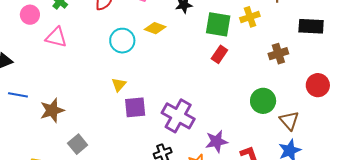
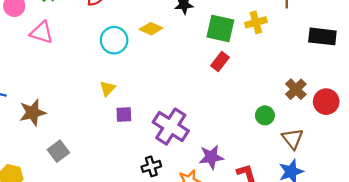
brown cross: (278, 54) -> (296, 89), moved, turned -30
green circle: (263, 101) -> (265, 115), size x0.7
purple square: (135, 107) -> (124, 114), size x0.7

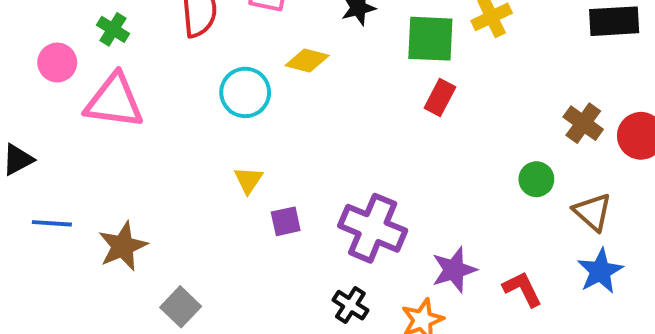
pink triangle: (42, 32) -> (114, 101), size x1.4
black cross: (151, 166) -> (350, 305), turned -30

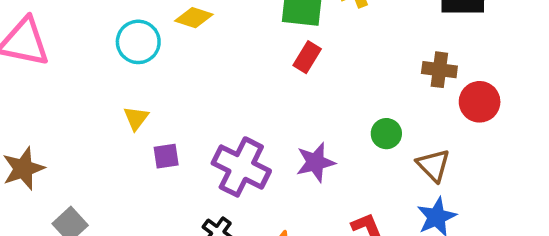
brown cross: (583, 123) -> (439, 70), moved, turned -32
purple star: (454, 270) -> (315, 162), moved

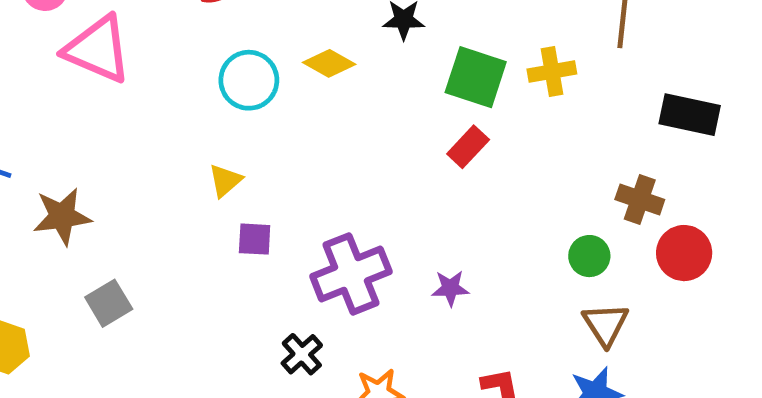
green circle: (386, 134) -> (589, 256), moved
purple star: (315, 162) -> (450, 288), size x0.7
purple cross: (241, 167) -> (351, 274), turned 30

